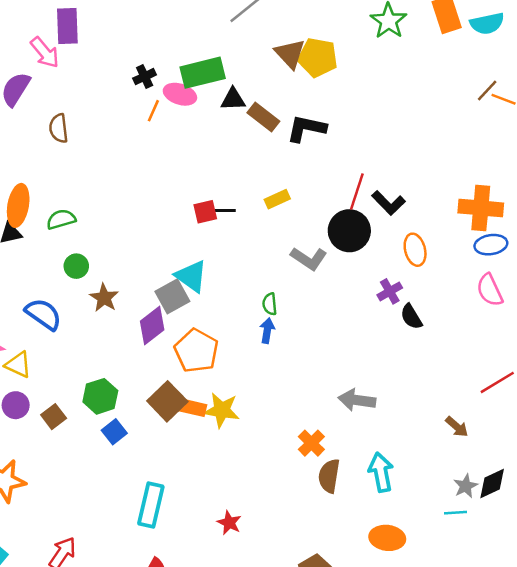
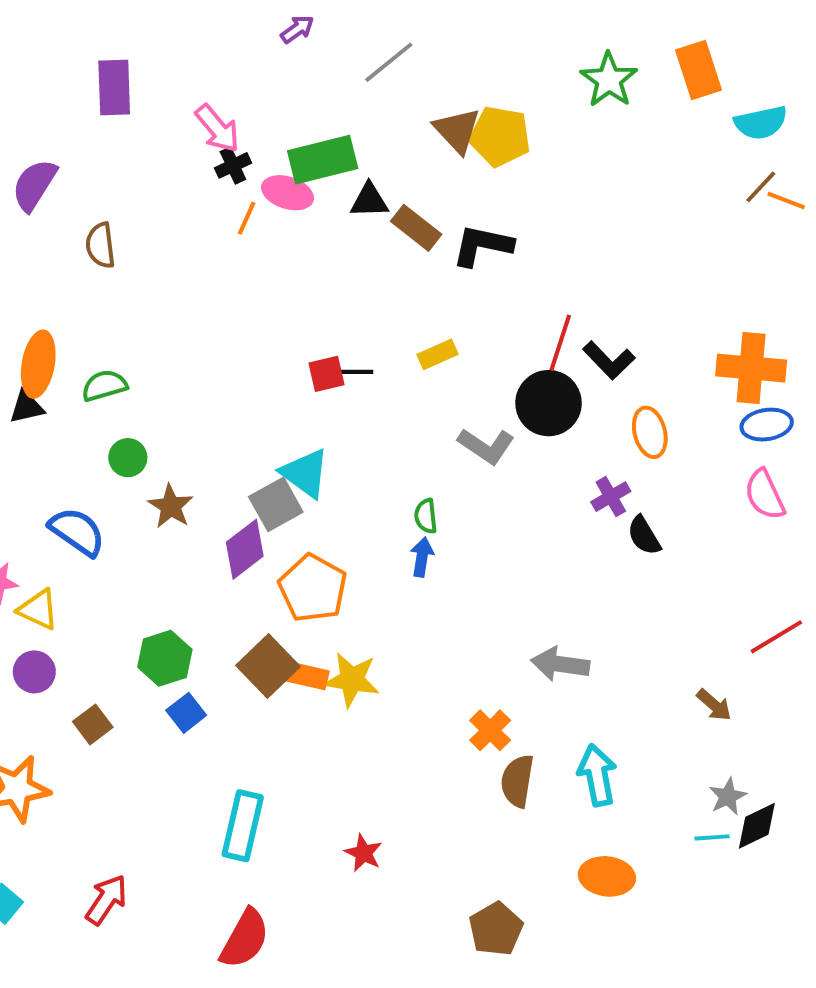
cyan semicircle: (487, 23) -> (761, 123), moved
pink arrow: (45, 53) -> (217, 128), moved
brown square: (54, 417) -> (93, 724), moved
black diamond: (492, 484) -> (757, 826), moved

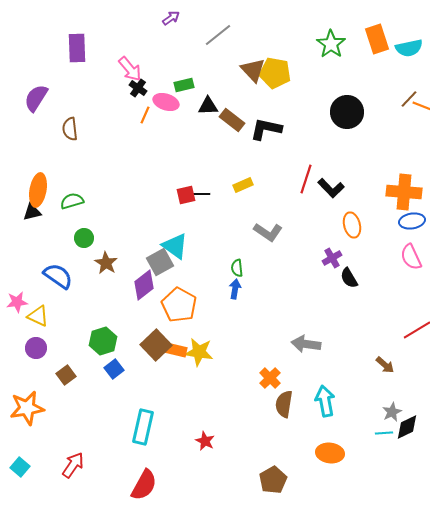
cyan semicircle: (761, 123) -> (409, 48), moved
green rectangle: (323, 160) -> (184, 85), size x0.6
black cross: (233, 165) -> (138, 88), turned -30
black circle: (549, 403) -> (347, 112), moved

